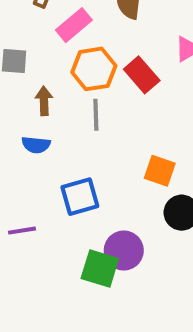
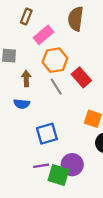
red rectangle: (142, 75) -> (81, 77), moved
gray line: (96, 115) -> (56, 87), turned -30
purple line: (22, 231) -> (41, 166), moved

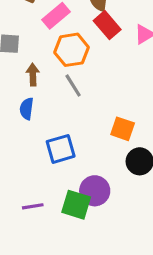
red rectangle: (81, 77) -> (107, 25), moved
blue semicircle: (22, 104) -> (27, 109), turned 91
purple line: (41, 166) -> (33, 206), moved

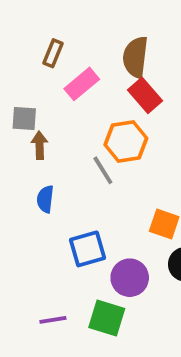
orange hexagon: (71, 50) -> (126, 141), moved
brown arrow: (33, 75) -> (40, 145), moved
purple circle: (95, 191) -> (130, 278), moved

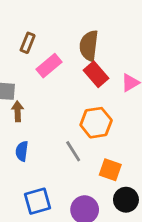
orange hexagon: (126, 141) -> (96, 123), moved
gray line: (103, 170) -> (73, 151), moved
blue square: (87, 249) -> (38, 201), moved

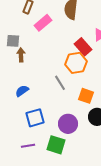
red rectangle: (96, 74) -> (83, 47), moved
blue semicircle: (22, 151) -> (22, 91), moved, turned 48

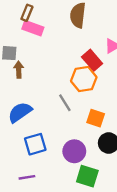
pink rectangle: (43, 23) -> (33, 28), moved, turned 60
blue semicircle: (22, 91) -> (20, 112), size x1.5
green square: (56, 145) -> (87, 176), moved

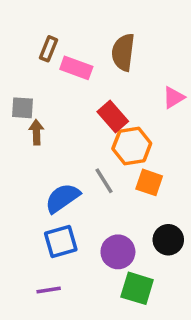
pink rectangle: (33, 28) -> (76, 68), moved
red rectangle: (92, 60) -> (113, 117), moved
blue semicircle: (20, 112) -> (62, 198), moved
orange square: (96, 118) -> (149, 182), moved

